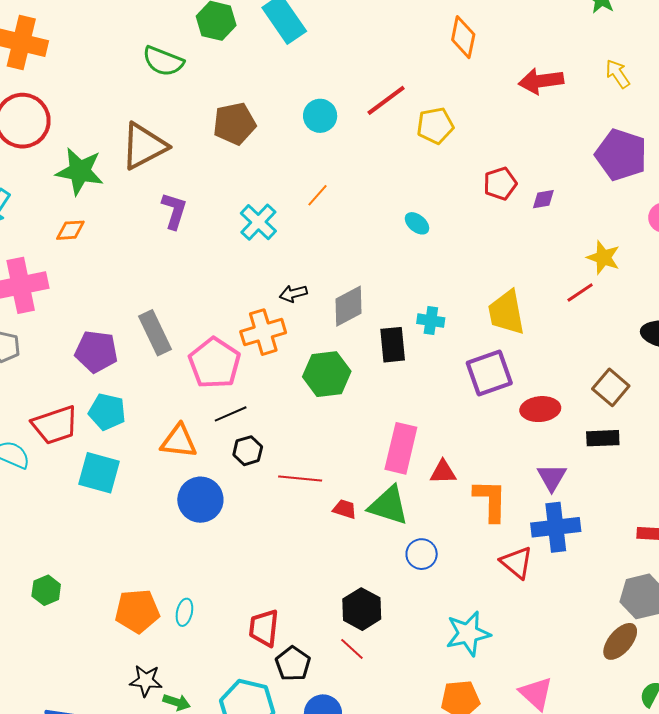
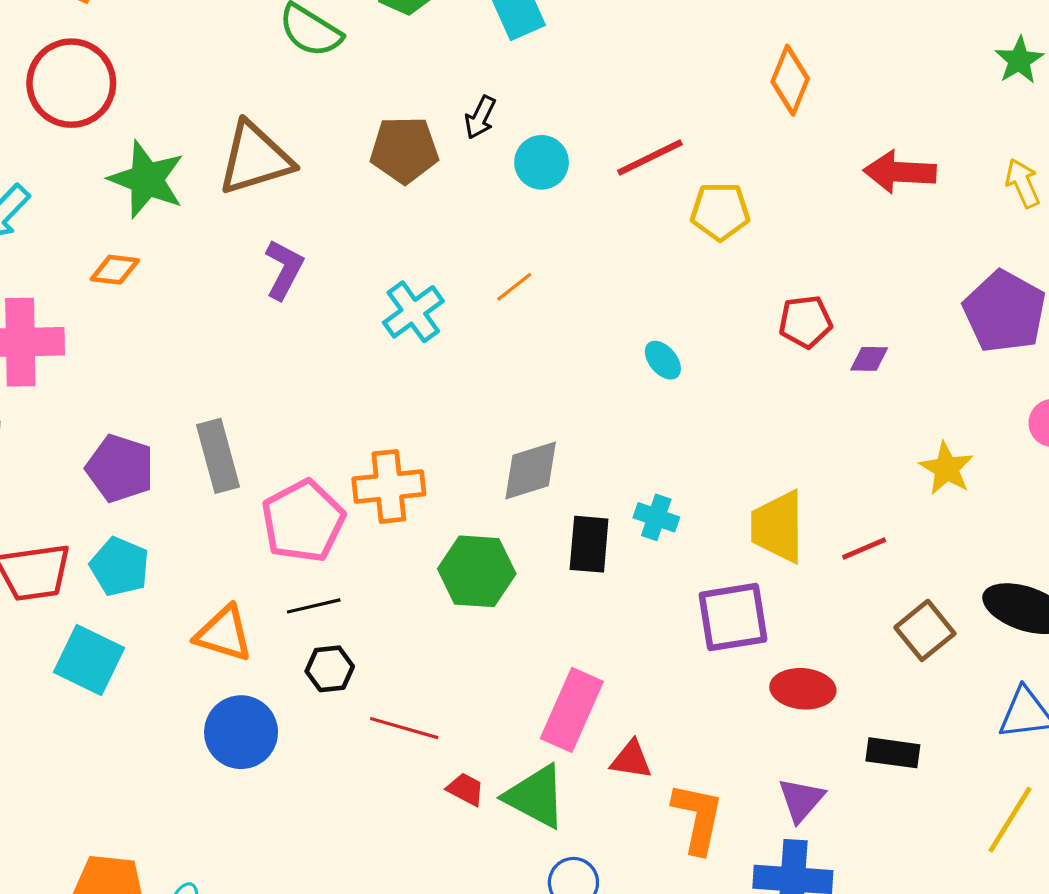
red line: (580, 292) -> (864, 548), moved
black arrow: (293, 294) -> (480, 117), moved, turned -60
brown square: (611, 387) -> (925, 630), moved

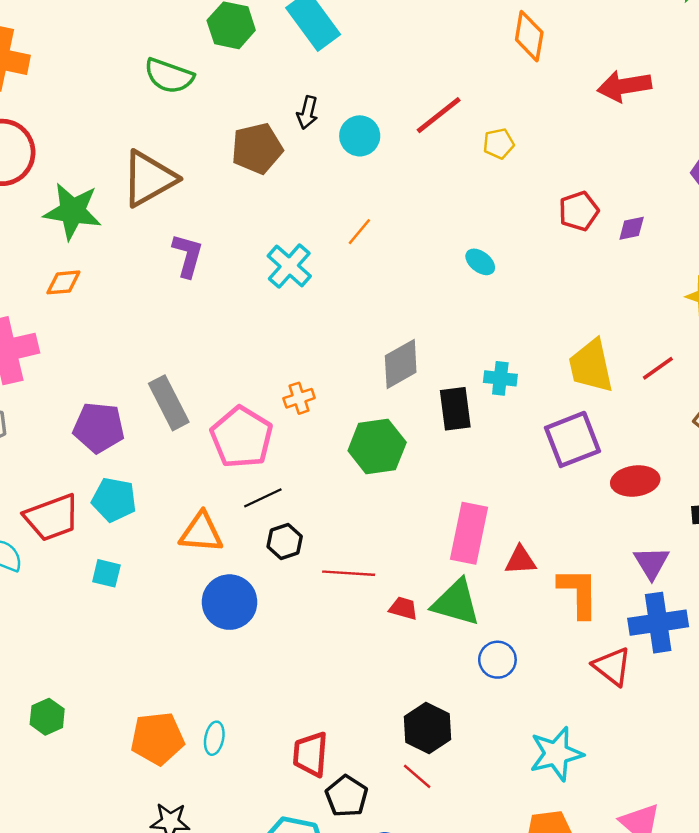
yellow pentagon: (720, 211) -> (499, 144), size x0.7
orange cross: (389, 486) -> (299, 398), size x0.6
cyan square: (89, 660) -> (106, 573), size x0.6

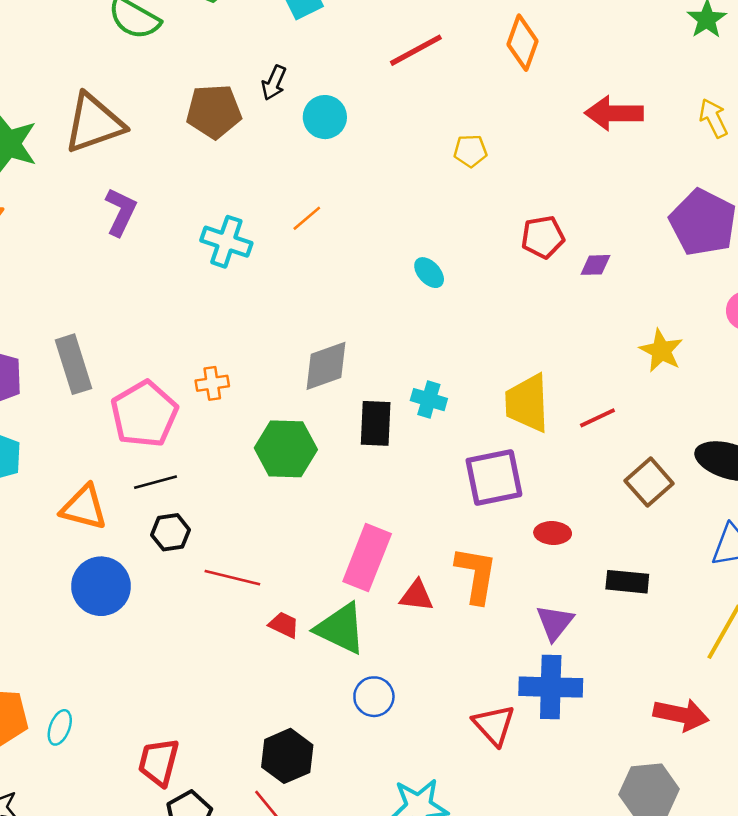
red line: (439, 115) -> (416, 50), moved
cyan cross: (289, 266) -> (226, 242), turned -33
red ellipse: (635, 481) -> (553, 533), size x0.7
orange L-shape: (578, 593) -> (476, 575), moved

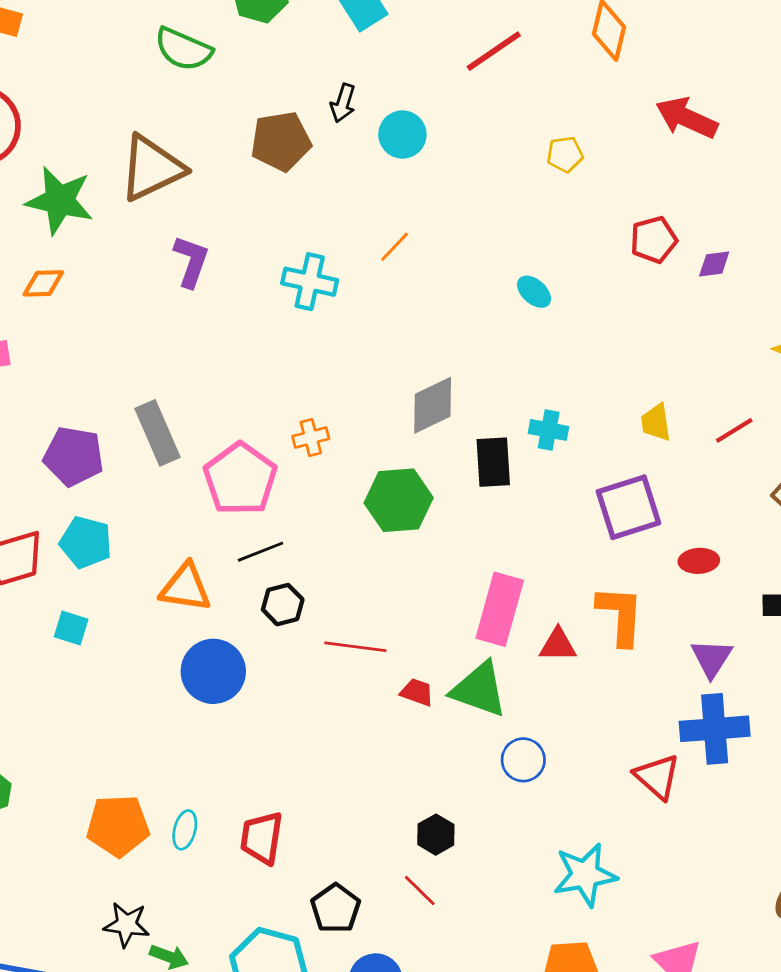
red arrow: (614, 113) -> (687, 118), moved, turned 30
yellow trapezoid: (527, 403) -> (656, 422), size x0.6
black hexagon: (287, 756) -> (436, 835), size x0.7
red trapezoid: (159, 762) -> (262, 838), moved

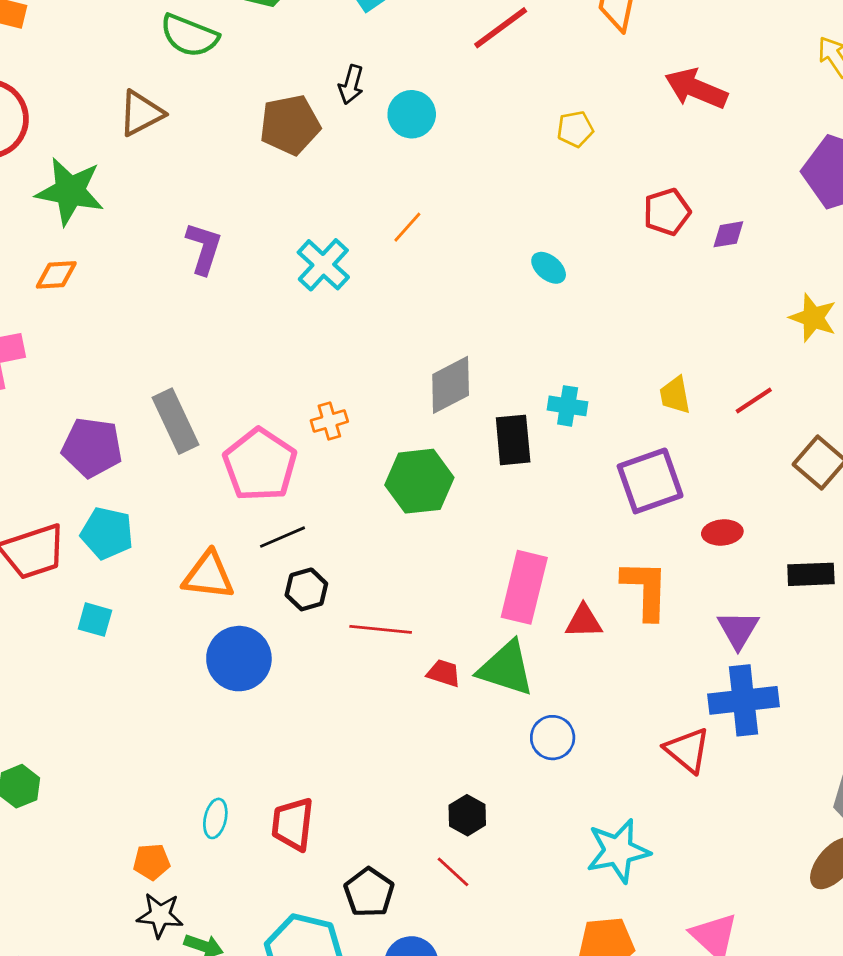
brown triangle: (152, 168) -> (141, 113), moved, size x0.7
cyan cross: (310, 282) -> (323, 265), turned 32
orange pentagon: (118, 826) -> (152, 862), moved, size x0.6

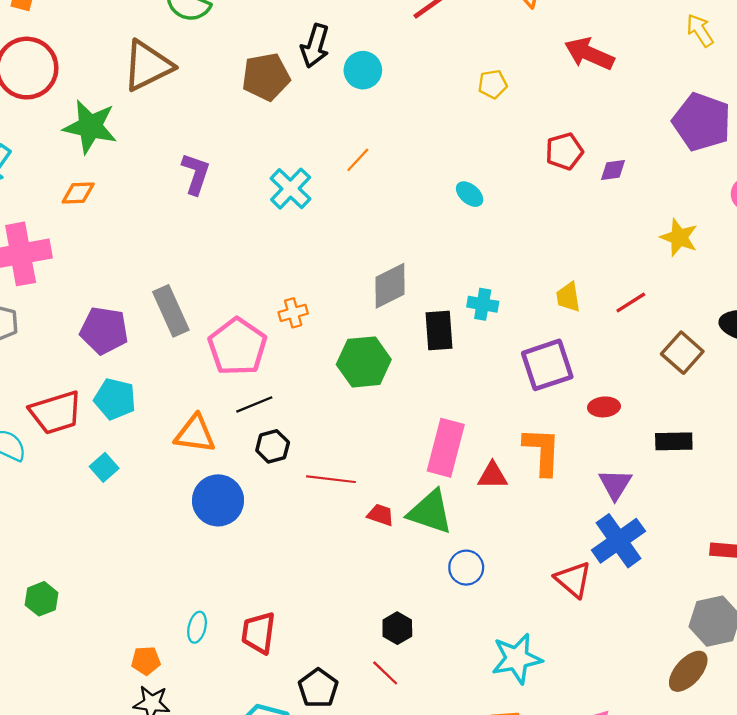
black arrow: (351, 85) -> (315, 46), size x1.4
brown triangle: (141, 113) -> (148, 66), size x1.4
cyan square: (95, 620) -> (104, 467), turned 32
blue cross: (744, 700) -> (618, 541), turned -30

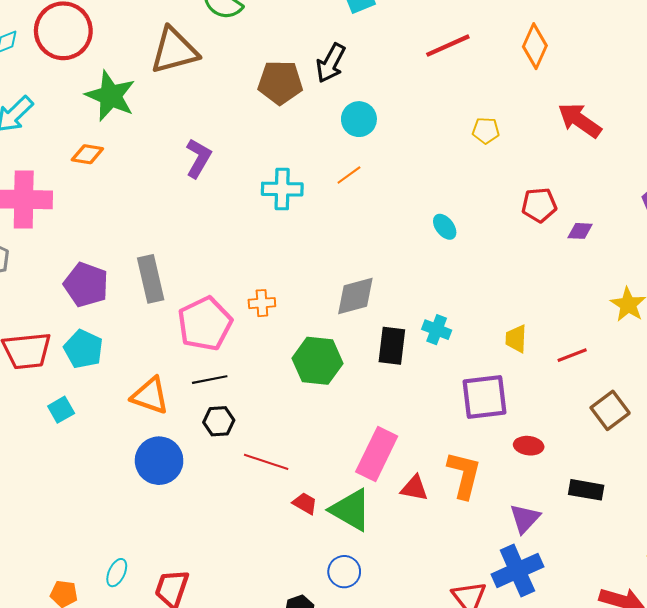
cyan circle: (363, 70) -> (359, 119), moved
cyan cross: (291, 189) -> (282, 189), turned 36
blue circle: (466, 568) -> (344, 572), moved

